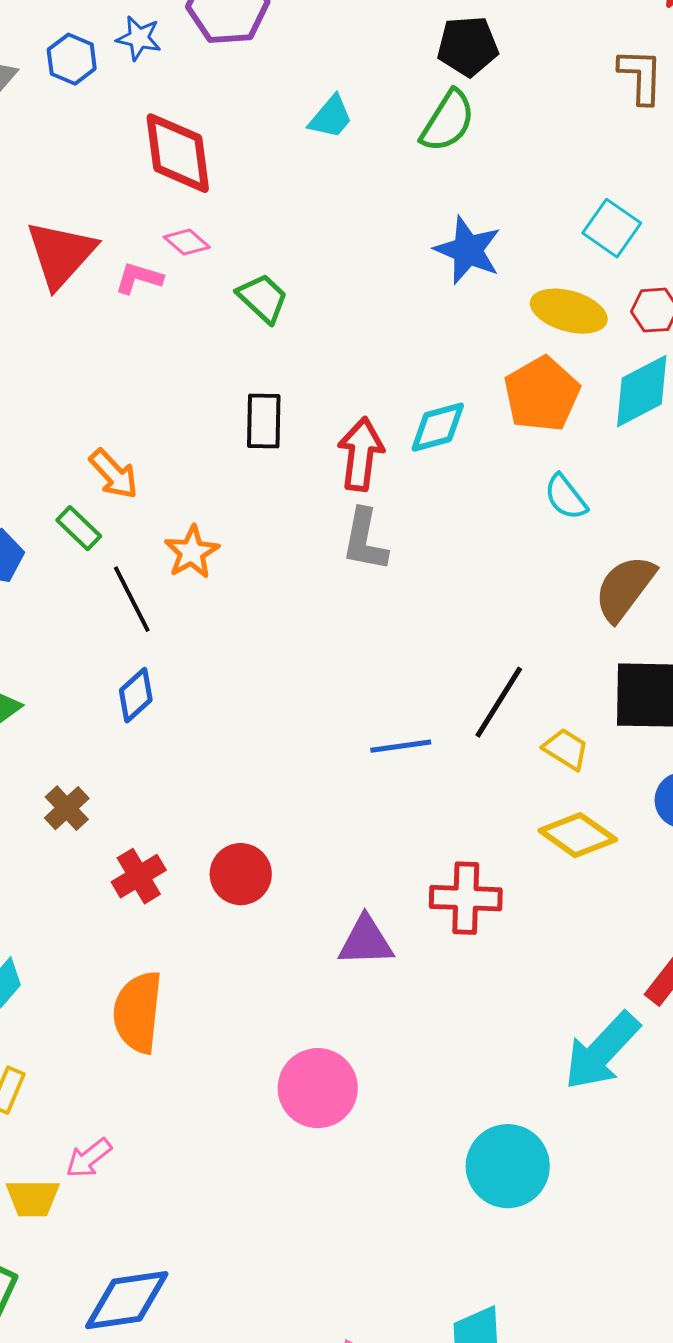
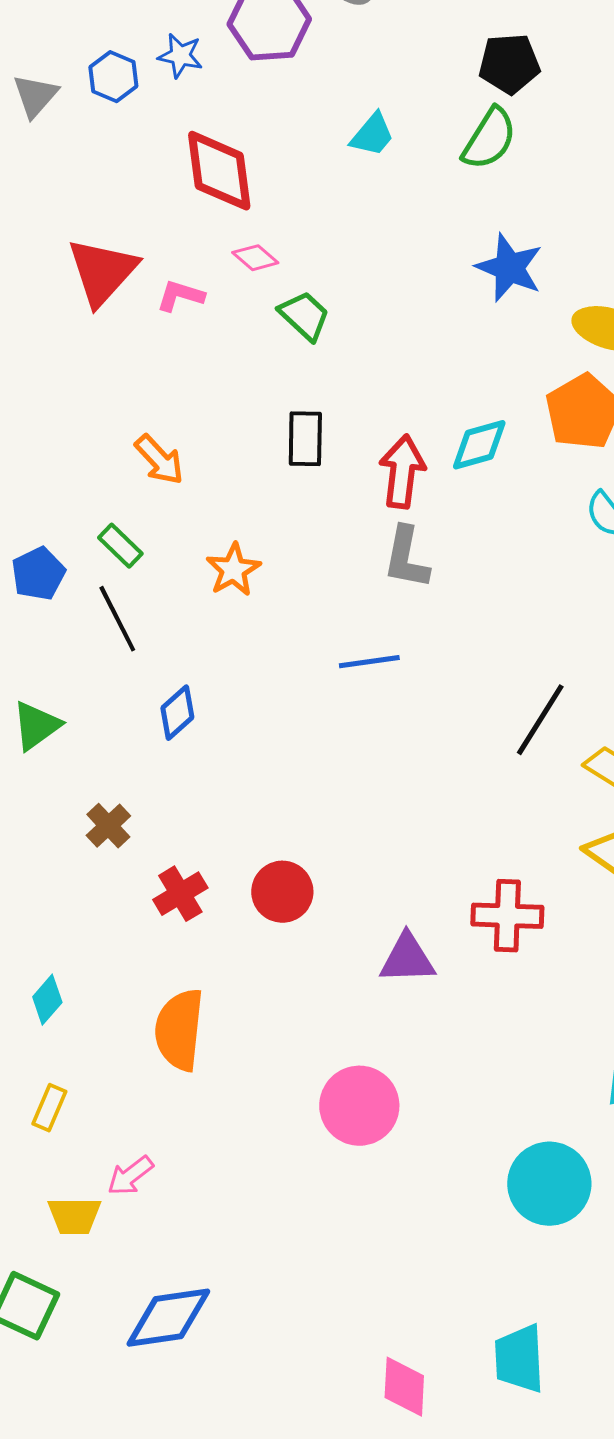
pink diamond: (187, 242) -> (255, 258), moved
orange arrow: (114, 474) -> (159, 460), moved
black line: (132, 599) -> (117, 619), moved
blue line: (401, 746) -> (369, 662), moved

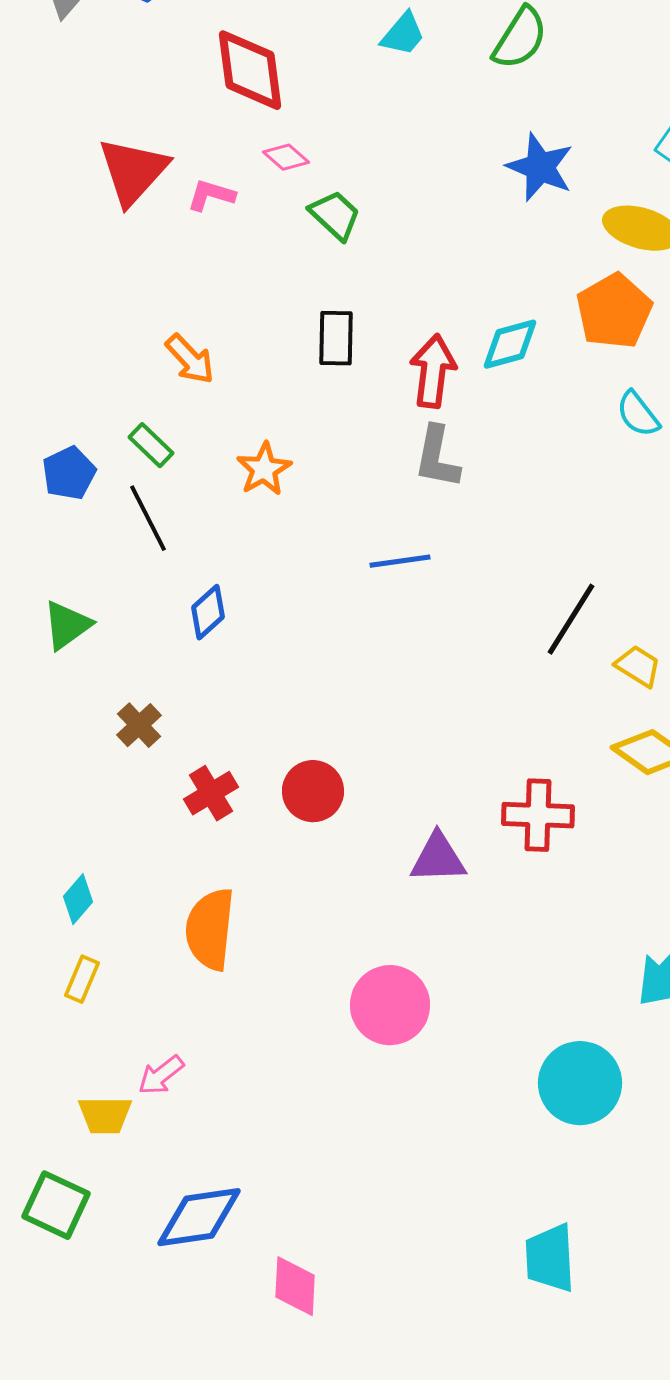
yellow rectangle: (49, 1108) -> (82, 979), moved
pink diamond: (404, 1387) -> (295, 1286), moved

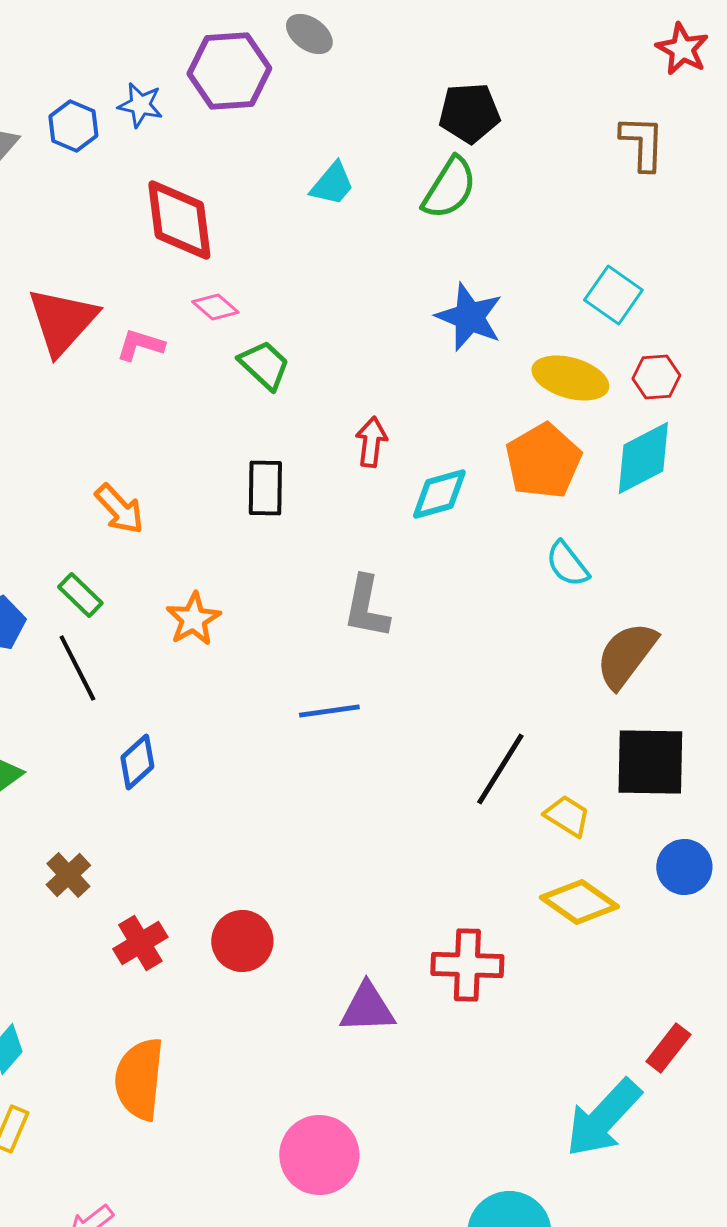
red arrow: (433, 371) -> (371, 442), moved, size x0.7

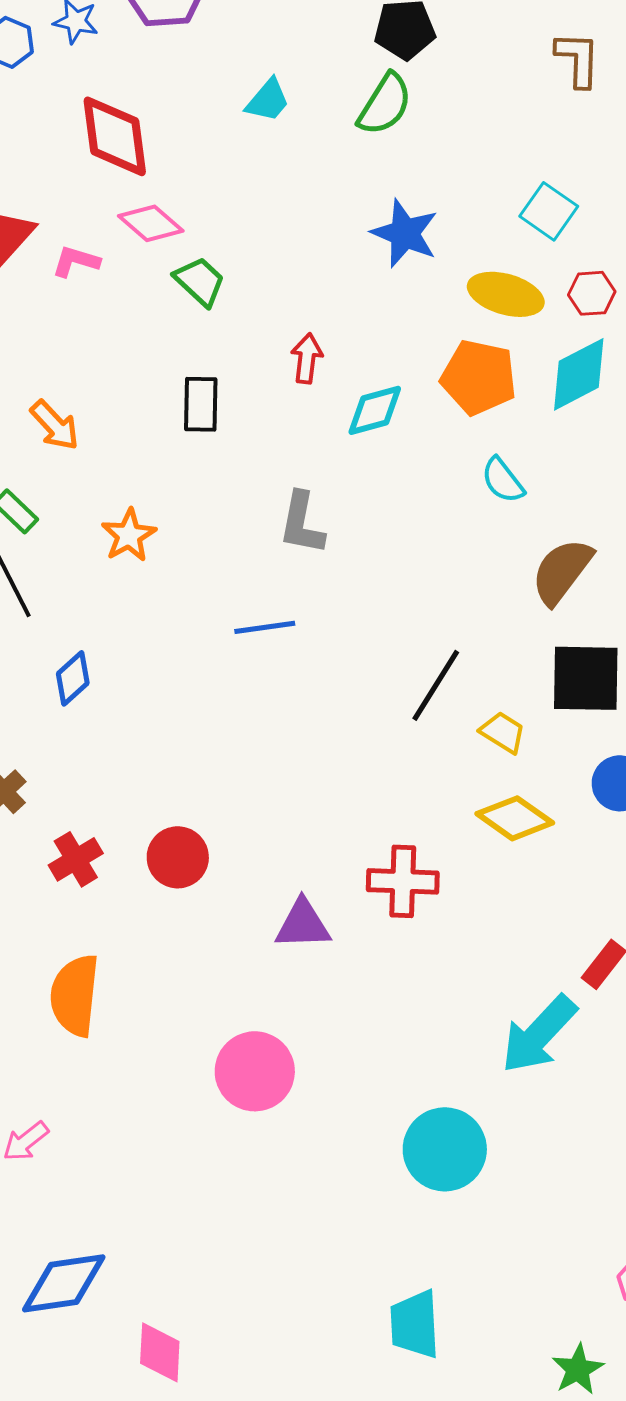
pink diamond: (215, 307) -> (151, 223), size x1.4
orange pentagon: (543, 461) -> (479, 377), turned -30

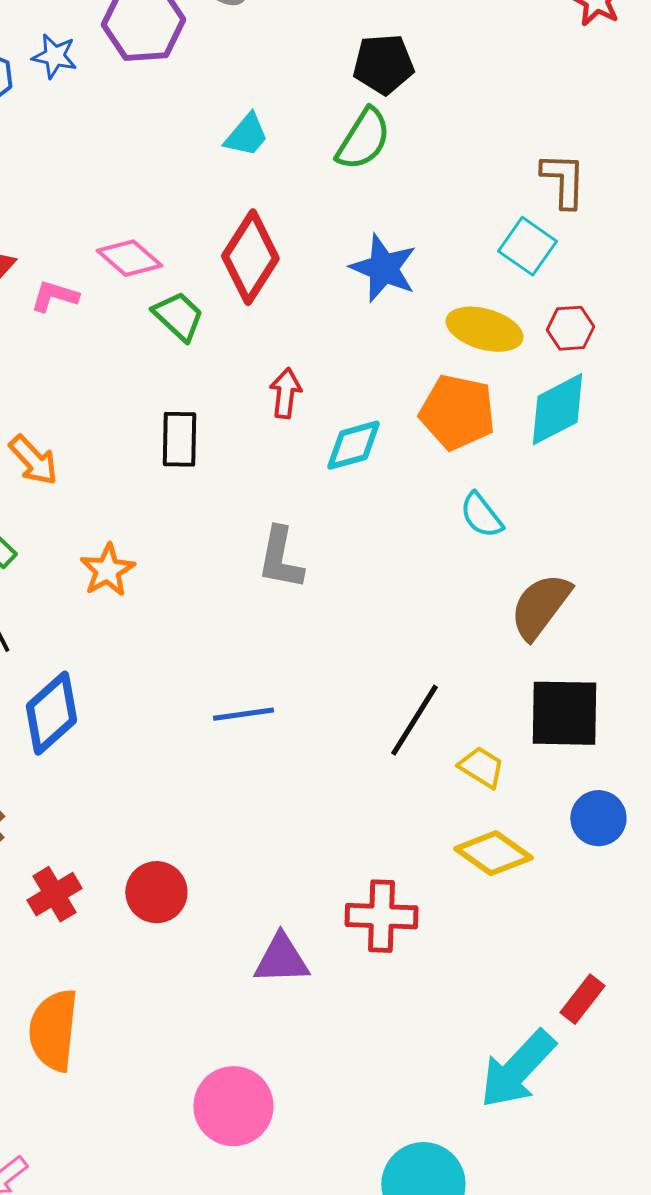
brown L-shape: (578, 59) -> (563, 180), moved
red diamond: (115, 136) -> (250, 257), moved, turned 40
blue line: (265, 627) -> (243, 714), moved
blue diamond: (73, 678) -> (51, 713), size x1.5

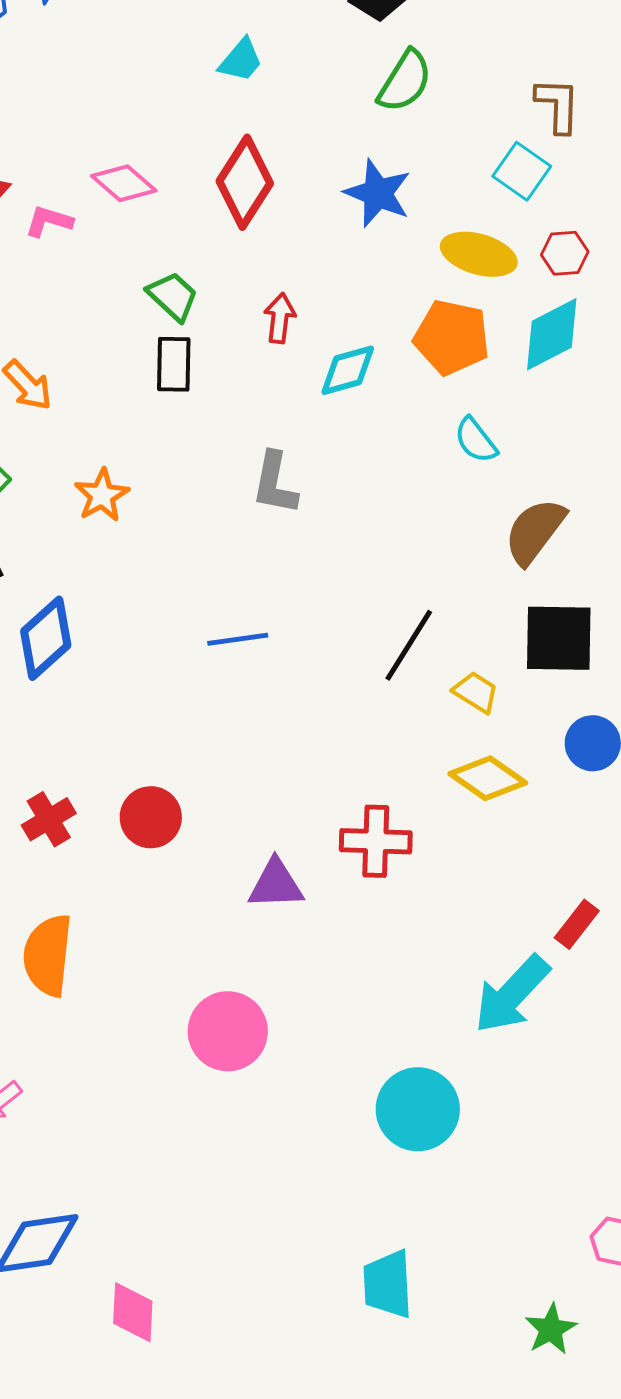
green semicircle: (363, 139) -> (405, 81), moved
green trapezoid: (178, 316) -> (173, 296), moved

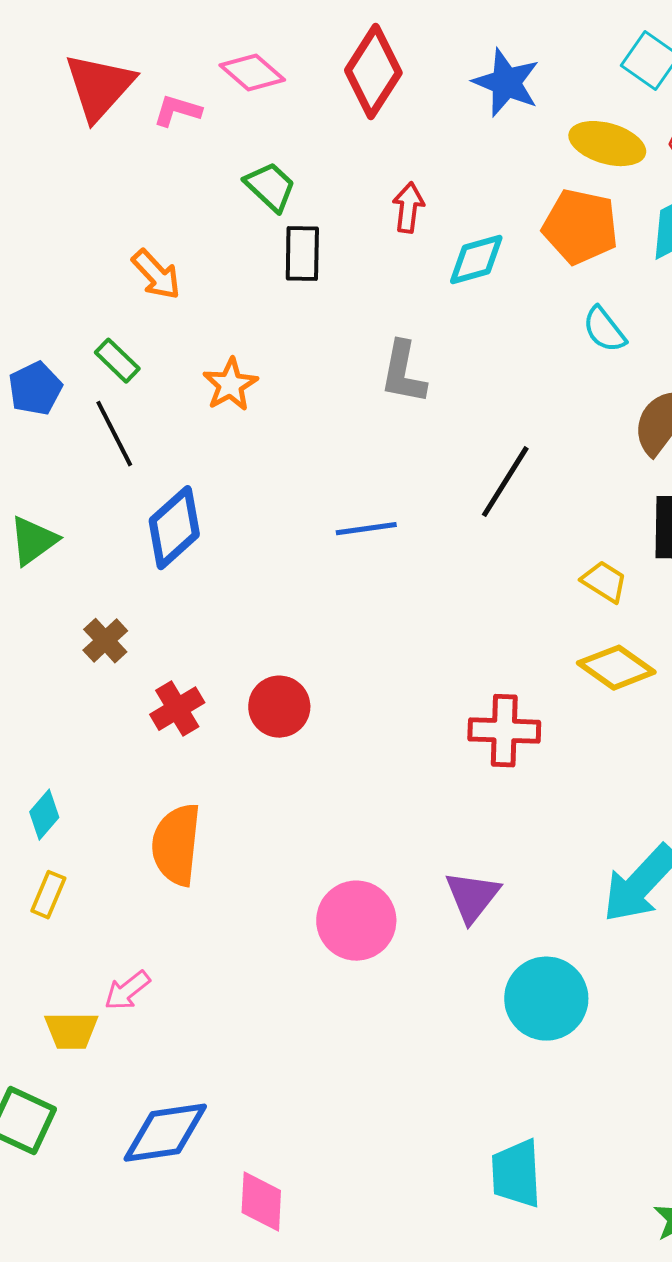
green trapezoid: (173, 296) -> (270, 187), moved
black line: (409, 645) -> (505, 482), moved
purple triangle: (276, 884) -> (472, 897), moved, turned -50

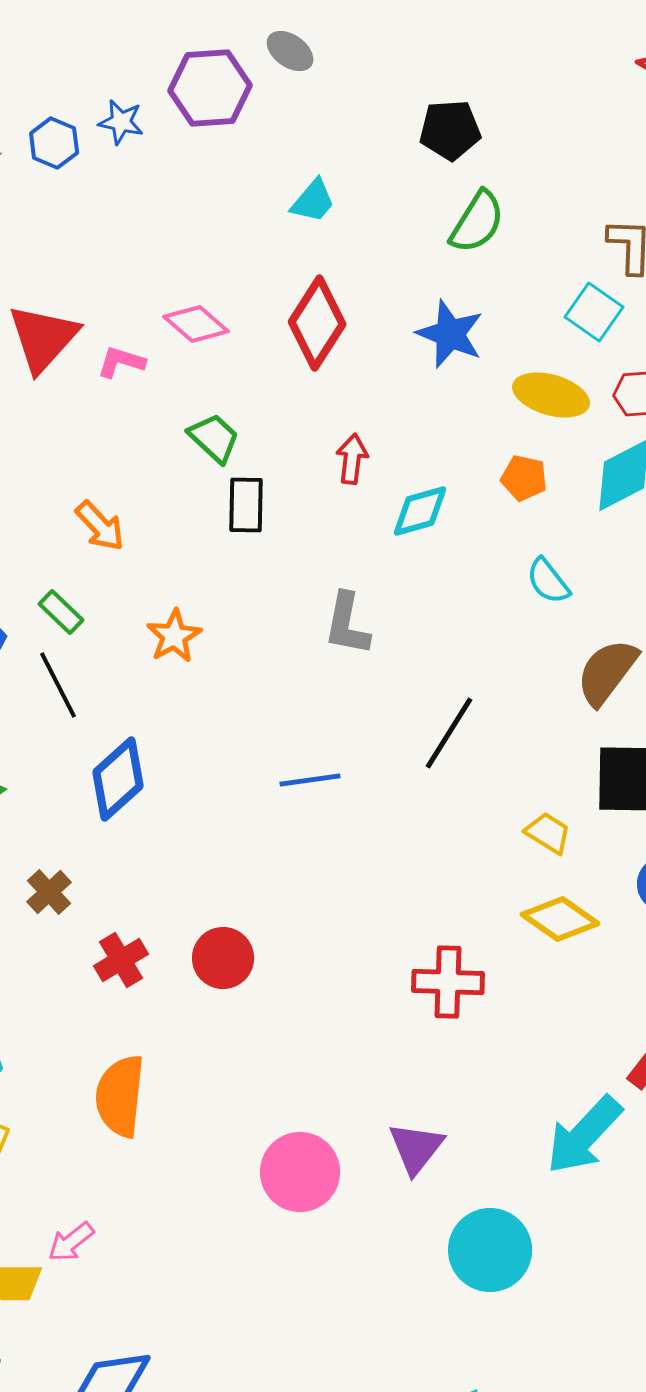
orange pentagon: (580, 227) -> (524, 478), size x0.6

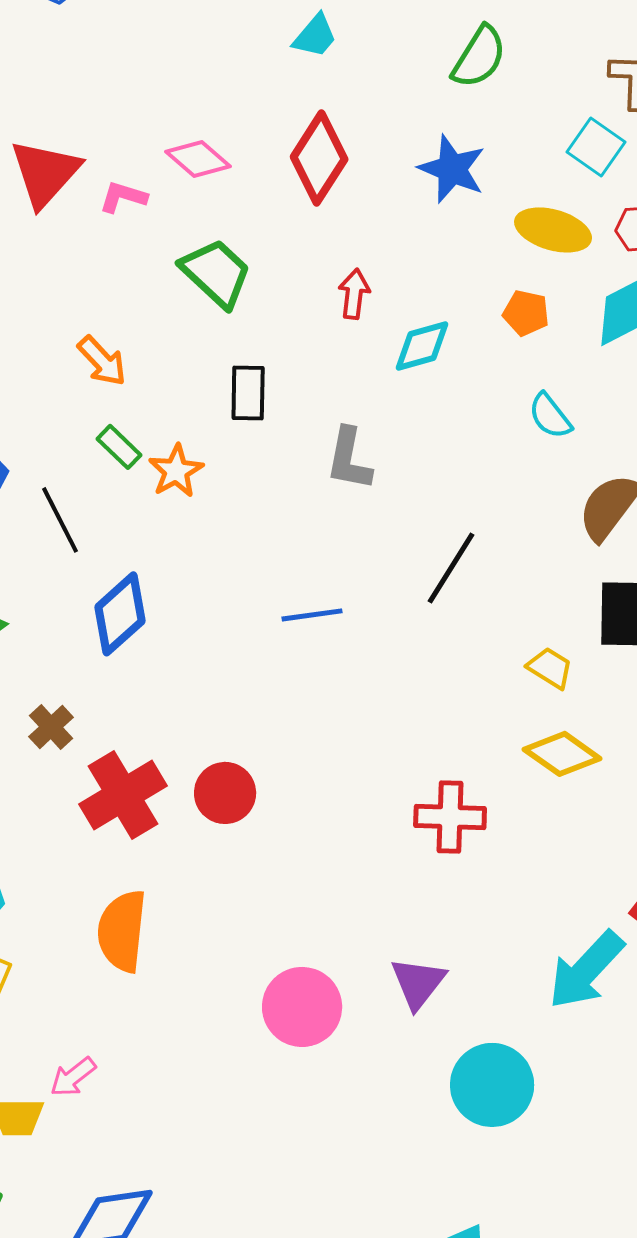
green trapezoid: (214, 438) -> (216, 273), size x1.4
black rectangle: (246, 505) -> (248, 393), moved
green rectangle: (61, 612) -> (119, 447), moved
red cross: (121, 960) -> (123, 795), size x1.6

